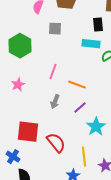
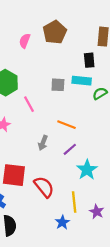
gray square: (55, 29) -> (58, 85), moved
pink line: (53, 72) -> (29, 104), moved, turned -49

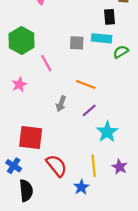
red semicircle: (44, 187) -> (56, 166), moved
purple star: (97, 212) -> (120, 167), moved

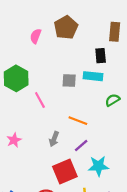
green semicircle: (121, 52) -> (112, 100), moved
pink star: (19, 85) -> (14, 140), moved
cyan star: (107, 132) -> (98, 166), turned 30
red square: (31, 138) -> (65, 171), moved, turned -30

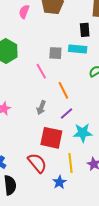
pink line: (40, 100) -> (41, 71), moved
orange line: (78, 121) -> (63, 90), turned 42
red square: (65, 171) -> (51, 138), turned 35

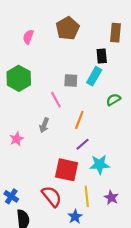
pink semicircle: (24, 12) -> (28, 37), moved
cyan rectangle: (78, 49) -> (94, 76), turned -66
orange line: (63, 90) -> (79, 120), turned 48
gray arrow: (41, 108) -> (44, 125), moved

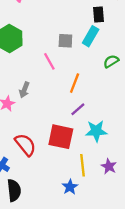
gray arrow: (44, 125) -> (24, 90), moved
red semicircle: (52, 196) -> (25, 145), moved

